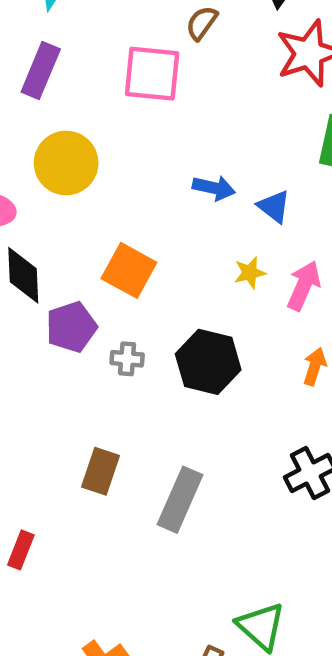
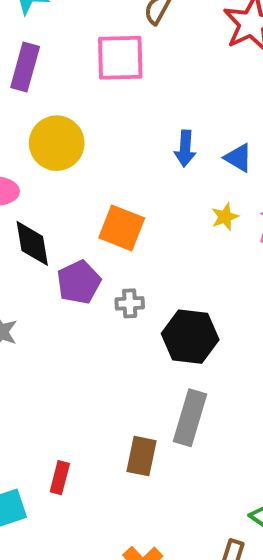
blue arrow: (214, 188) -> (185, 148), turned 88
black hexagon: (208, 362) -> (190, 337), moved
brown rectangle: (101, 471) -> (141, 456), moved

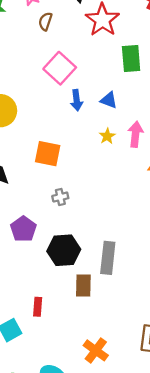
pink square: (120, 58) -> (60, 68), moved, turned -36
purple pentagon: (79, 282) -> (23, 229), moved
black hexagon: (190, 337) -> (64, 250), moved

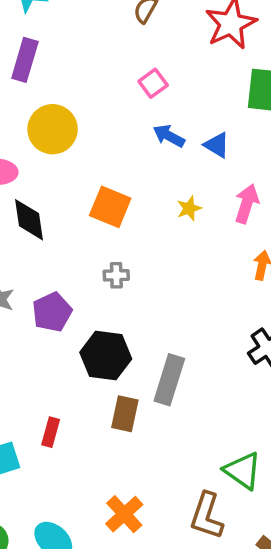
pink square: (60, 68) -> (153, 83), size x0.6
blue arrow: (77, 100) -> (169, 136), turned 114
yellow star: (107, 136) -> (189, 208), moved

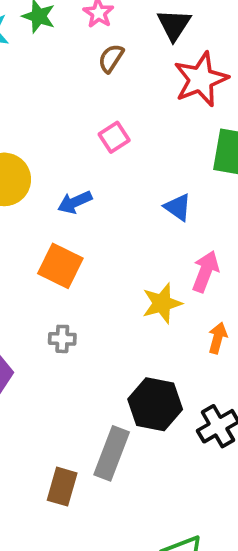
blue arrow: (169, 136) -> (75, 202), moved, turned -56
yellow star: (189, 208) -> (162, 303), moved, size x1.5
black hexagon: (106, 356) -> (155, 404), moved

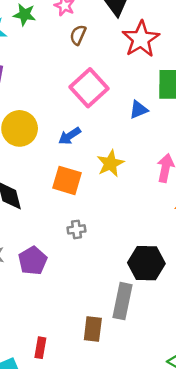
pink square: (114, 137) -> (89, 88), size x1.8
blue triangle: (178, 207) -> (138, 110), moved, turned -48
yellow star: (162, 303) -> (110, 163), moved

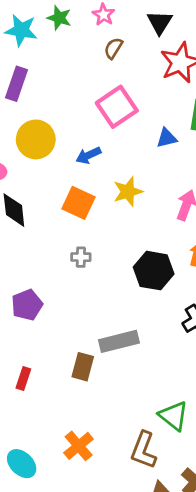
purple pentagon: (33, 261) -> (27, 305), moved
black hexagon: (146, 263) -> (154, 271), moved
gray rectangle: (122, 301) -> (119, 341), turned 56

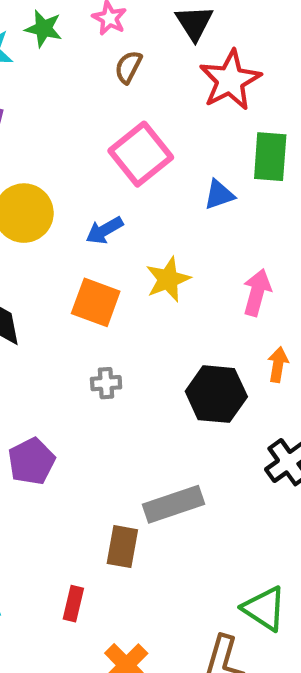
red rectangle: (23, 379) -> (73, 604), moved

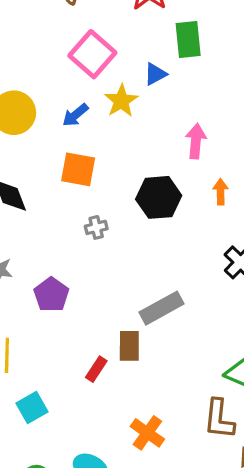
yellow star: (168, 279) -> (121, 101), moved
black hexagon: (216, 394) -> (159, 197), moved
red rectangle: (73, 604) -> (96, 369), moved, turned 30

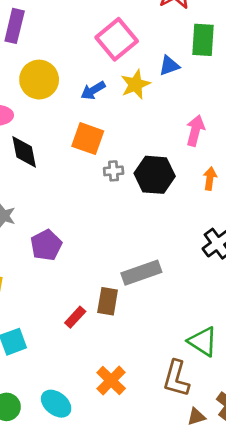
gray cross: (96, 227) -> (114, 171), moved

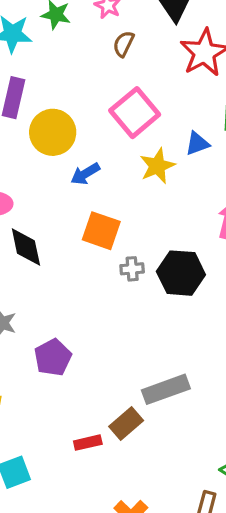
yellow circle: (39, 80) -> (53, 132), moved
blue arrow: (93, 90) -> (85, 174), moved
brown rectangle: (108, 301) -> (126, 423), turned 40
red rectangle: (75, 317) -> (88, 443), turned 35

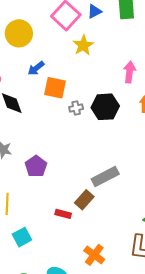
blue triangle: (197, 143) -> (95, 11), moved
blue arrow: (85, 174) -> (36, 68), moved
red rectangle: (88, 443) -> (63, 214), turned 35

